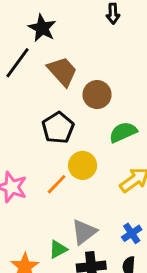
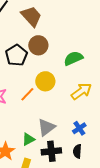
brown circle: (97, 95) -> (38, 45), moved
black pentagon: (58, 128) -> (16, 55), moved

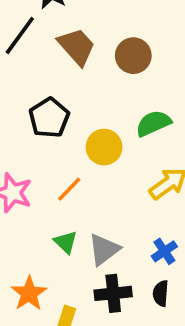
brown circle: (38, 45) -> (133, 56), moved
yellow circle: (45, 81) -> (104, 147), moved
green triangle: (28, 139) -> (66, 242), moved, turned -48

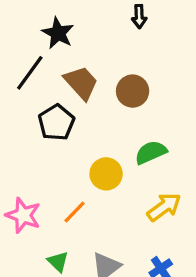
black pentagon: (49, 118) -> (56, 123), moved
green triangle: (66, 242) -> (58, 262), moved

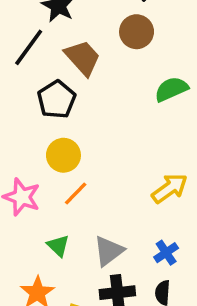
brown circle: (133, 91) -> (137, 32), moved
green semicircle: (151, 152) -> (171, 89), moved
yellow circle: (106, 174) -> (63, 155), moved

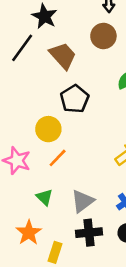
black pentagon: (57, 100) -> (75, 99), moved

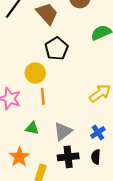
orange line: (58, 158) -> (43, 96), turned -49
green triangle: (44, 197) -> (32, 128), turned -32

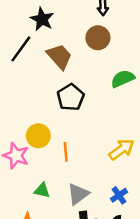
yellow circle: (35, 73) -> (38, 136), moved
orange line: (43, 96) -> (66, 152), moved

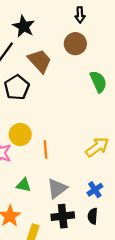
green semicircle: (123, 79) -> (98, 82), turned 90
black pentagon: (71, 97) -> (17, 87), moved

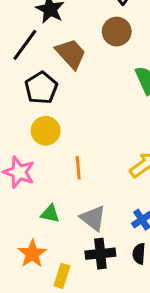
yellow circle: (20, 135) -> (46, 131), moved
gray triangle: (57, 189) -> (93, 218), turned -45

